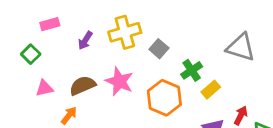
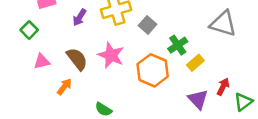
brown semicircle: (83, 85) -> (77, 59), turned 75

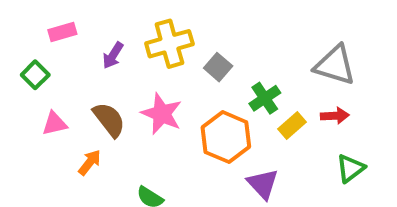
red arrow: (223, 87) -> (335, 116), moved, turned 60
purple triangle: (198, 99) -> (263, 184), moved
green triangle: (243, 102) -> (350, 168), moved

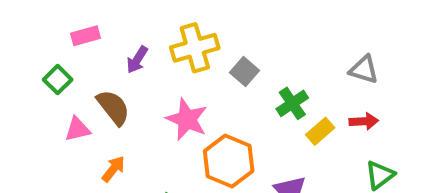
gray triangle: (335, 65) -> (364, 70), size x0.7
brown semicircle: (109, 120) -> (113, 107), moved
orange hexagon: (226, 137) -> (229, 161), moved

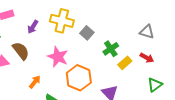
yellow cross: (195, 48) -> (62, 21), turned 30
red arrow: (364, 121) -> (147, 58), turned 32
orange arrow: (113, 169) -> (35, 82), moved

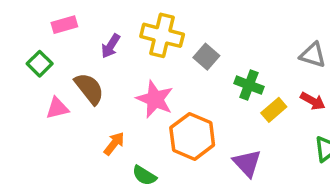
green cross: (111, 49) -> (249, 85), turned -35

